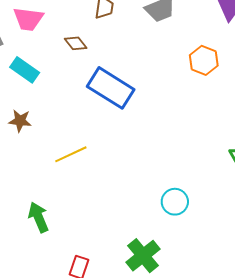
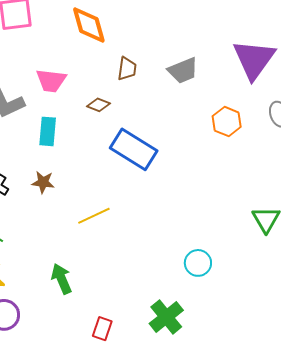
brown diamond: (76, 43) -> (98, 105), turned -30
cyan rectangle: (25, 70) -> (48, 131), turned 60

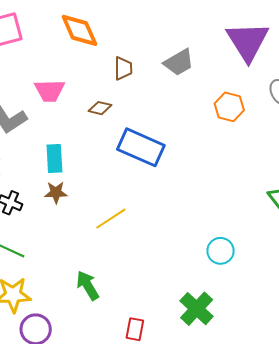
cyan rectangle: (48, 131) -> (54, 158), moved

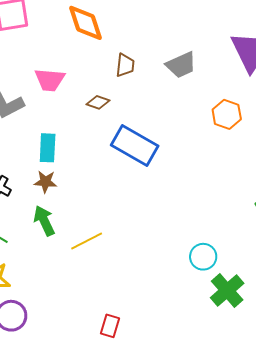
yellow line: (111, 219) -> (87, 241), moved
green arrow: (88, 285) -> (44, 221), moved
green cross: (197, 309) -> (227, 290), moved

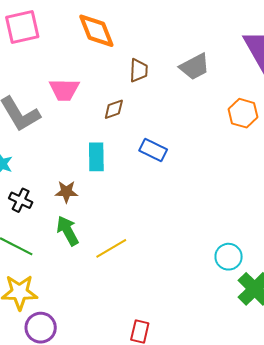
brown diamond: (98, 102) -> (114, 109), turned -35
blue rectangle: (135, 146) -> (153, 150), size x0.6
cyan rectangle: (48, 148) -> (96, 157), moved

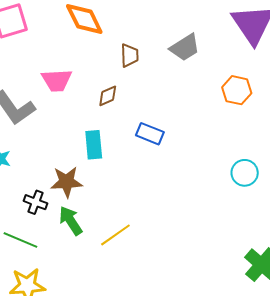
brown star: (66, 192) -> (67, 182), size x1.4
black cross: (21, 200) -> (36, 202), moved
cyan circle: (229, 257) -> (245, 173), moved

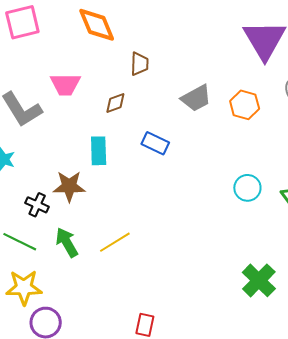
gray trapezoid: (185, 47) -> (196, 98), moved
green arrow: (71, 221) -> (67, 242), moved

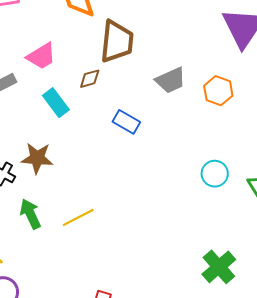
brown trapezoid: (140, 64) -> (117, 42), size x1.8
pink trapezoid: (65, 84) -> (41, 56), turned -36
cyan rectangle: (99, 151) -> (56, 103), moved, turned -40

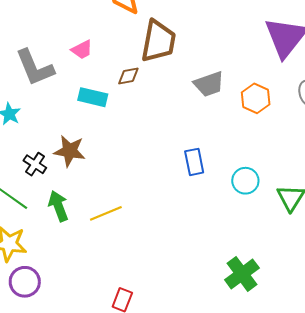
pink trapezoid: (41, 56) -> (82, 50), size x0.7
cyan rectangle: (56, 103) -> (93, 97), turned -44
blue rectangle: (126, 122) -> (194, 162), moved, turned 44

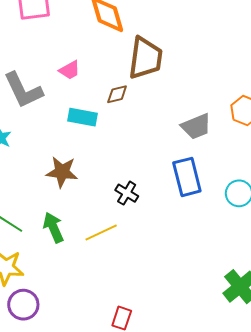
gray trapezoid: (209, 84) -> (196, 126), moved
blue rectangle: (194, 162) -> (187, 177), size x1.4
black cross: (35, 164) -> (127, 193), moved

